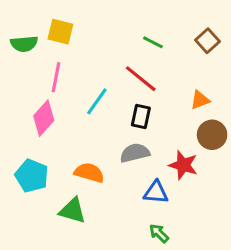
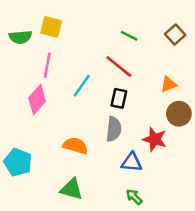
gray semicircle: (135, 153) -> (114, 129), turned 110
cyan pentagon: (32, 176) -> (18, 162), moved
green triangle: (73, 211) -> (72, 189), moved

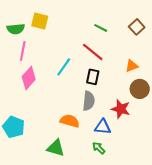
pink line: (47, 65) -> (23, 51), moved
orange semicircle: (75, 146) -> (70, 121), moved
green arrow: (134, 197) -> (99, 148), moved

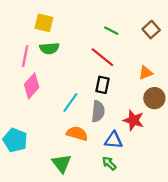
green semicircle: (16, 29) -> (49, 48), moved
cyan line: (64, 67) -> (70, 103), moved
green triangle: (56, 148) -> (62, 163), turned 36

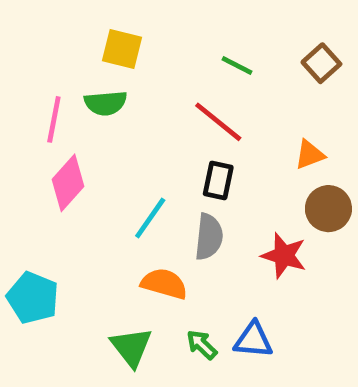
yellow square: (44, 23) -> (122, 49), moved
blue triangle: (114, 140) -> (253, 340), moved
green arrow: (109, 163) -> (202, 345), moved

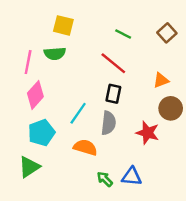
cyan pentagon: (33, 298) -> (41, 133), moved, turned 30
green triangle: (131, 347) -> (29, 167), moved, turned 35

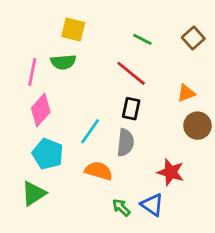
cyan pentagon: (41, 133) -> (48, 154), turned -30
red star: (147, 133) -> (171, 172), moved
blue triangle: (132, 177) -> (152, 205), turned 30

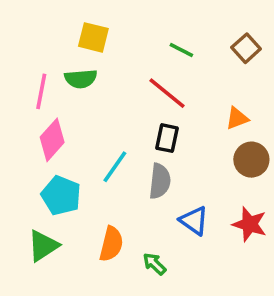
orange semicircle: (99, 171) -> (111, 244), moved, turned 88
red star: (171, 172) -> (250, 224), moved
blue triangle: (152, 205) -> (194, 221), moved

